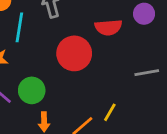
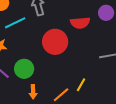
cyan line: (19, 27) -> (15, 23), turned 55

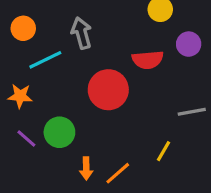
yellow line: (81, 85) -> (163, 151), moved
orange arrow: (33, 92) -> (86, 168), moved

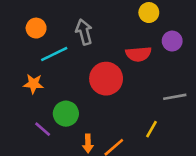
purple line: (26, 139) -> (43, 129), moved

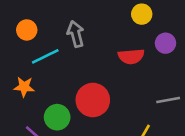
red circle: (106, 79) -> (93, 100), moved

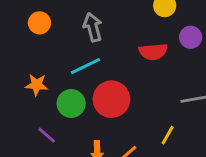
cyan line: (45, 56) -> (86, 66), moved
green circle: (57, 117) -> (71, 103), moved

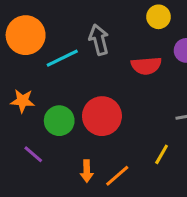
orange circle: (39, 23) -> (26, 35), size x1.6
gray arrow: (93, 27) -> (99, 40), moved
cyan line: (86, 66) -> (62, 58), moved

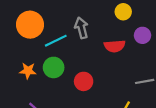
red circle: (102, 116) -> (84, 81), size x0.7
green circle: (59, 121) -> (54, 67), moved

